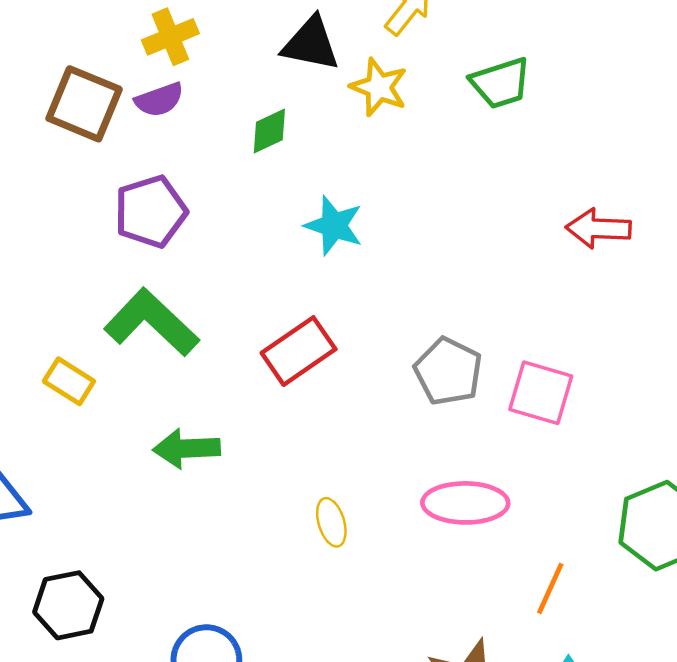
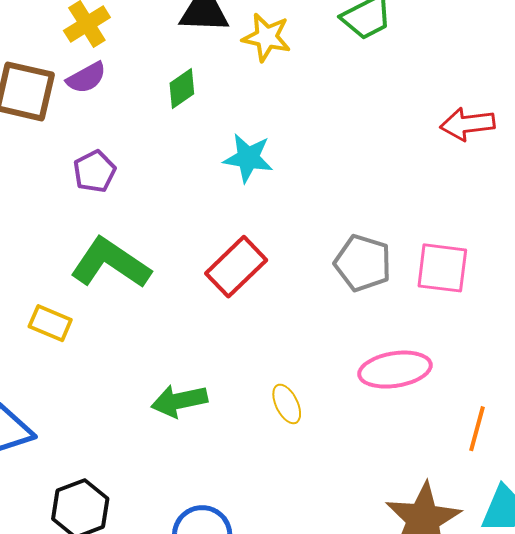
purple pentagon: (151, 212) -> (94, 171), size x0.7
green arrow: (187, 448) -> (179, 401), moved

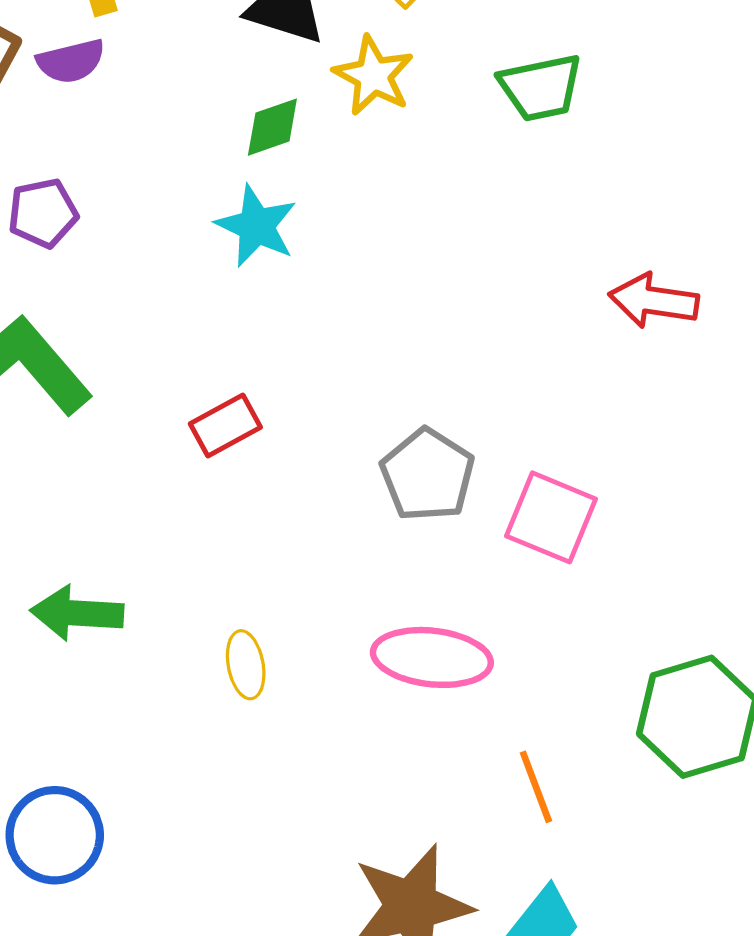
green diamond: (182, 88) -> (272, 127), moved
cyan star: (248, 158) -> (256, 226), moved
red rectangle: (236, 267) -> (225, 425), size x0.7
orange line: (477, 429) -> (536, 787), turned -51

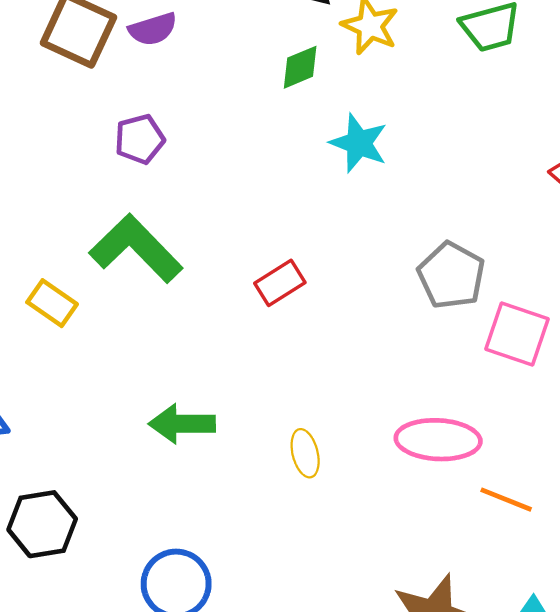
cyan star: (256, 226) -> (359, 143), moved
gray pentagon: (428, 475) -> (451, 275), moved
orange line: (536, 787) -> (506, 500), moved, turned -44

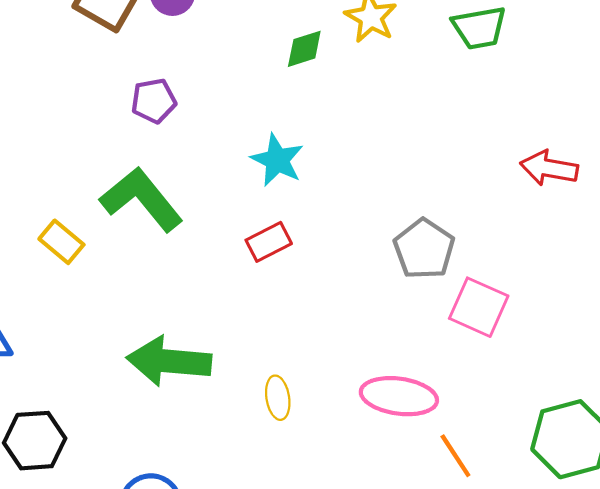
cyan star: (359, 143) -> (277, 160), moved
green arrow: (182, 424) -> (169, 361), size x1.4
orange line: (506, 500) -> (455, 456), turned 30

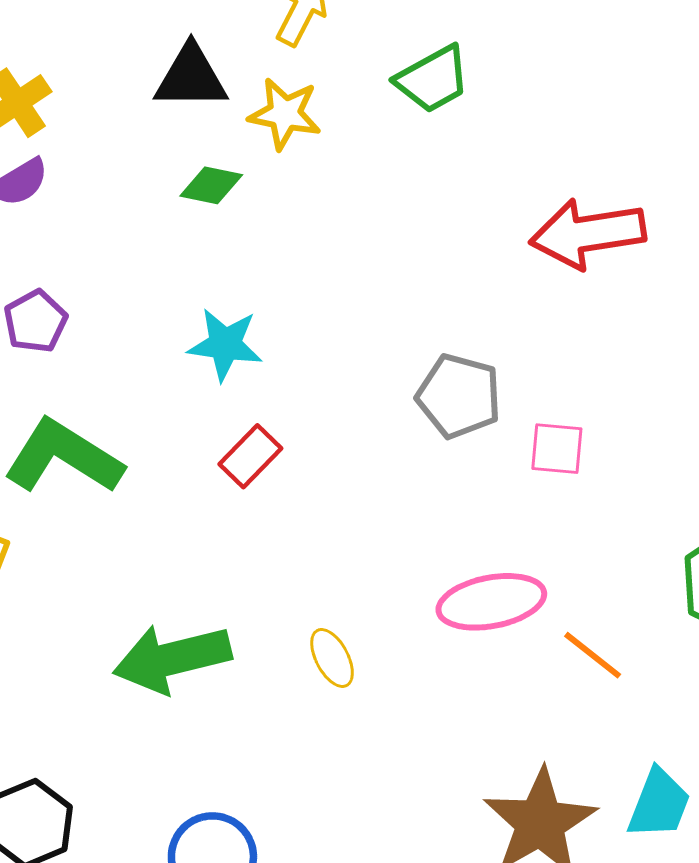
green diamond: (304, 49) -> (211, 185), turned 48
red arrow: (549, 168) -> (588, 234), size x1.4
pink square: (479, 307) -> (557, 449), size x0.7

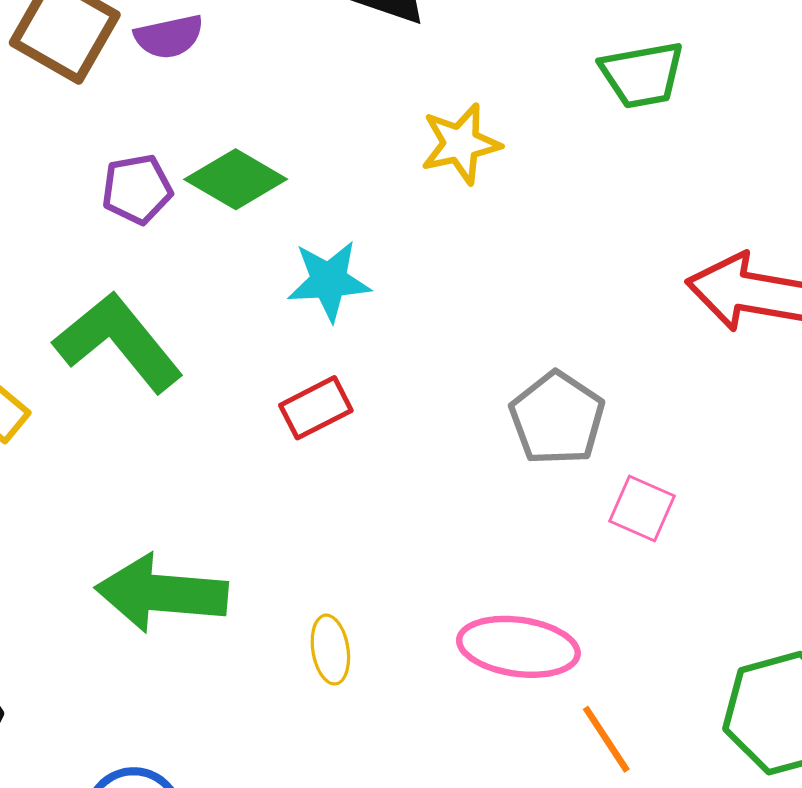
yellow star: (285, 114) -> (461, 144), moved, turned 30
green diamond: (211, 185) -> (236, 179), moved, size x1.4
cyan star: (225, 344) -> (329, 281), turned -30

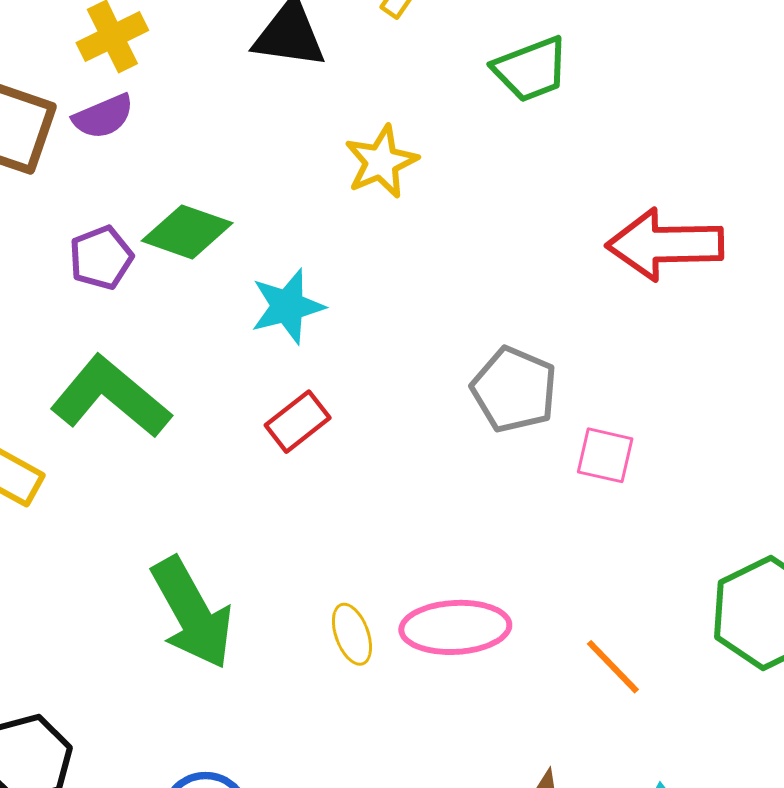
green arrow: (162, 593) -> (192, 613), turned -113
pink ellipse: (518, 647) -> (455, 627), moved

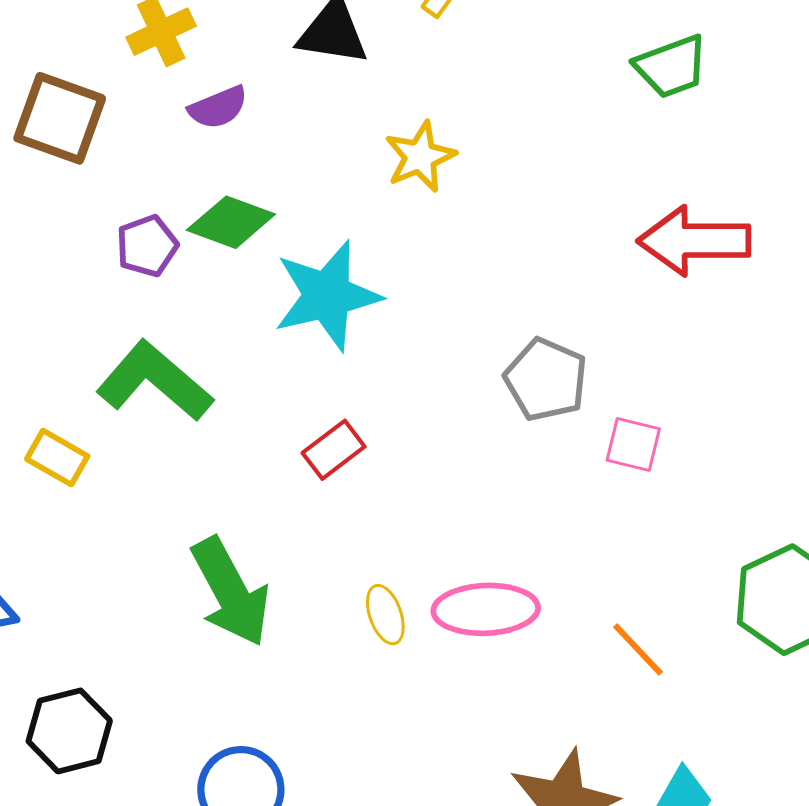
green trapezoid: (531, 69) -> (671, 67), moved
purple semicircle: (103, 116) -> (218, 107), moved
cyan star: (287, 306) -> (327, 296), size x1.5
red rectangle: (298, 422) -> (334, 450), moved

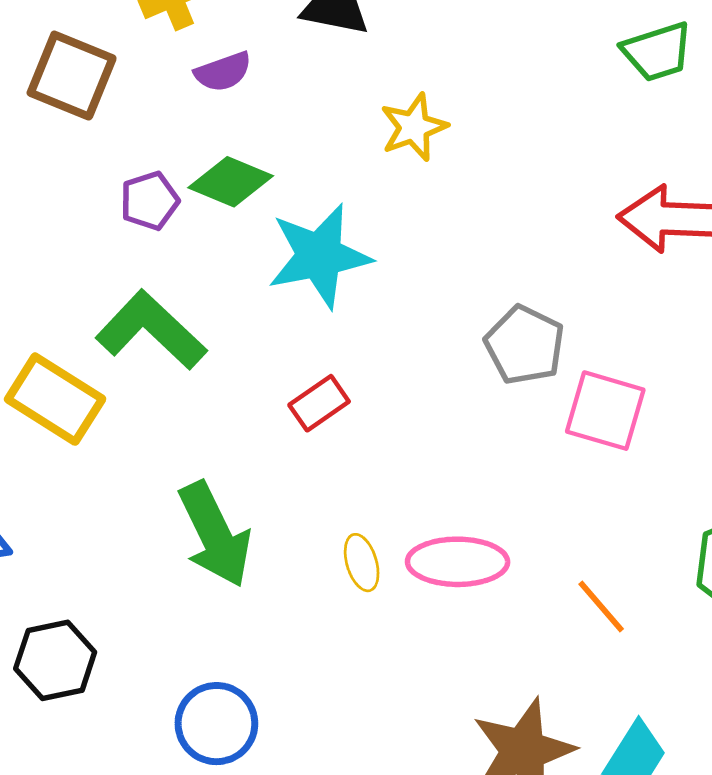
pink square: (633, 444) -> (605, 411), size x1.5
yellow rectangle: (57, 458) -> (55, 399), size x1.6

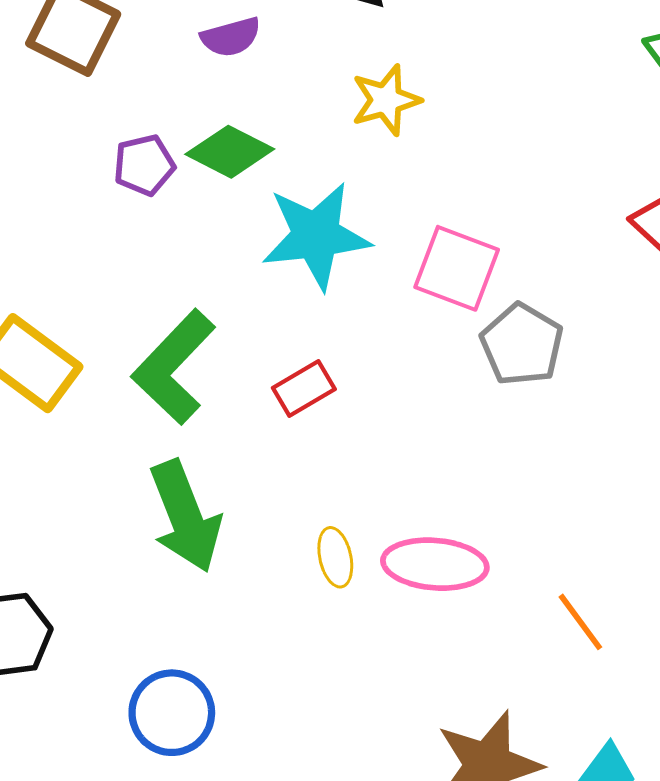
yellow star: (414, 127) -> (386, 100), moved
green L-shape: (151, 330) -> (174, 367), moved, turned -94
pink square: (605, 411) -> (457, 268), moved

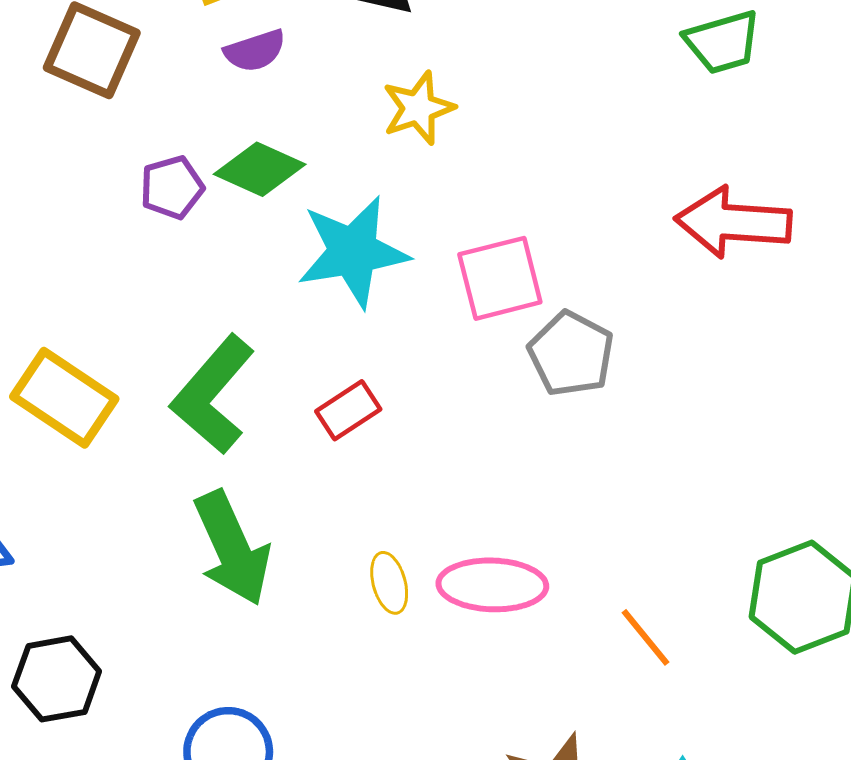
pink square: (457, 268) -> (500, 278), turned -32

